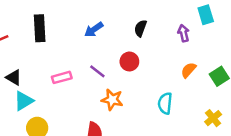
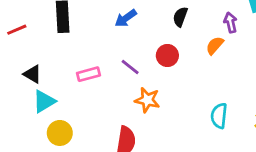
orange semicircle: (188, 70) -> (215, 45), moved
cyan semicircle: (165, 103) -> (219, 116), moved

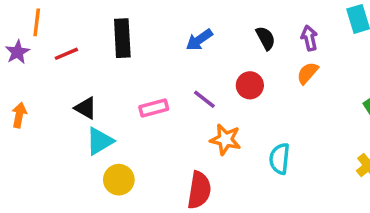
black semicircle: (180, 17) -> (266, 38), turned 132
purple arrow: (230, 23) -> (309, 38), moved
cyan semicircle: (219, 116) -> (280, 159), moved

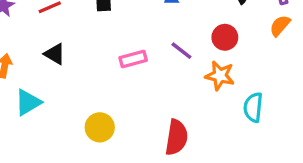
black triangle: (86, 108) -> (55, 54), moved
orange star: (225, 139) -> (220, 76), moved
cyan triangle: (100, 141) -> (28, 102), moved

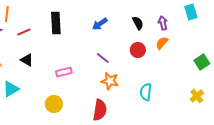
red circle: (225, 37) -> (138, 50), moved
pink rectangle: (133, 59) -> (64, 72), moved
orange star: (220, 76) -> (110, 81), moved

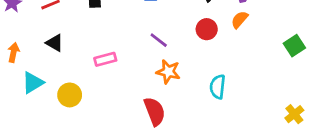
yellow cross: (197, 96) -> (294, 114), moved
yellow circle: (54, 104) -> (70, 95), moved
red semicircle: (100, 110) -> (155, 111), turned -30

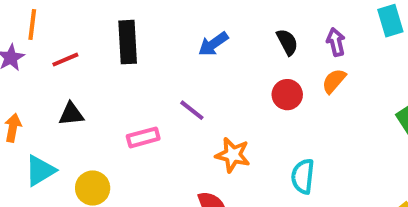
purple line: (159, 40) -> (192, 110), moved
black triangle: (55, 43) -> (71, 114), turned -36

